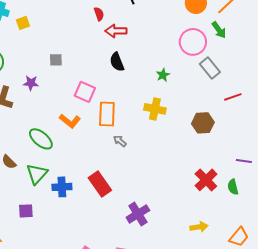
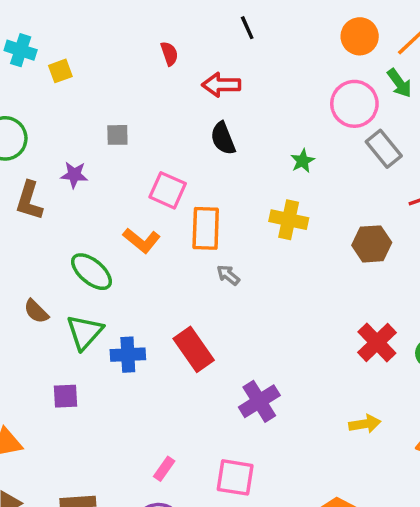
red semicircle: (99, 14) -> (169, 54), moved

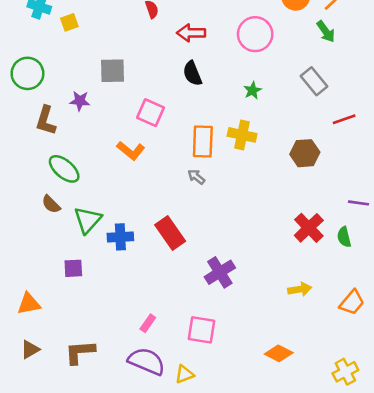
pink circle: (354, 104) -> (255, 34), moved
gray square: (117, 135) -> (113, 71), size x1.5
orange rectangle: (206, 228) -> (203, 141), moved
green ellipse: (92, 272) -> (64, 169), moved

